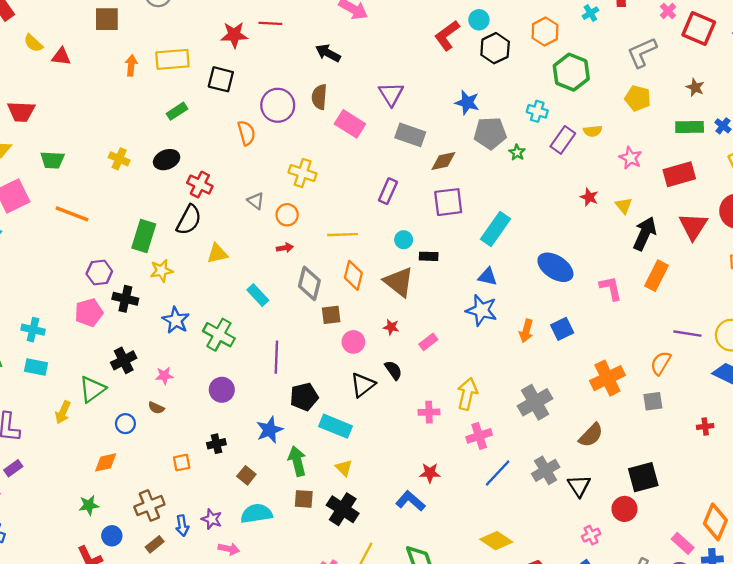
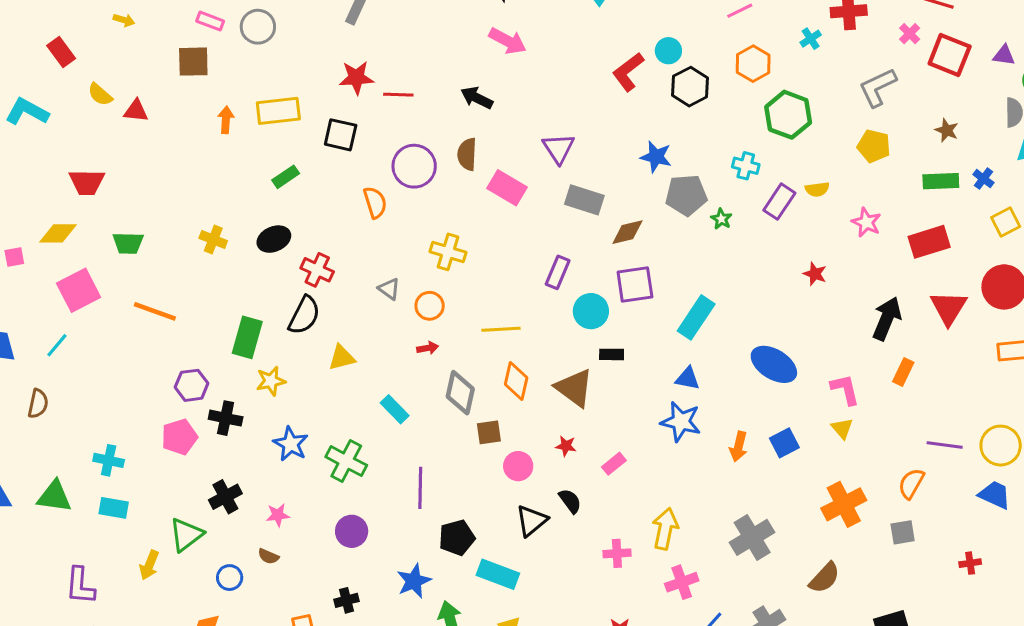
red line: (270, 23) -> (398, 95), moved
yellow triangle: (624, 206) -> (842, 428), moved
cyan circle: (404, 240) -> (591, 311), moved, size x1.5
orange rectangle: (656, 276) -> (903, 372), size x0.7

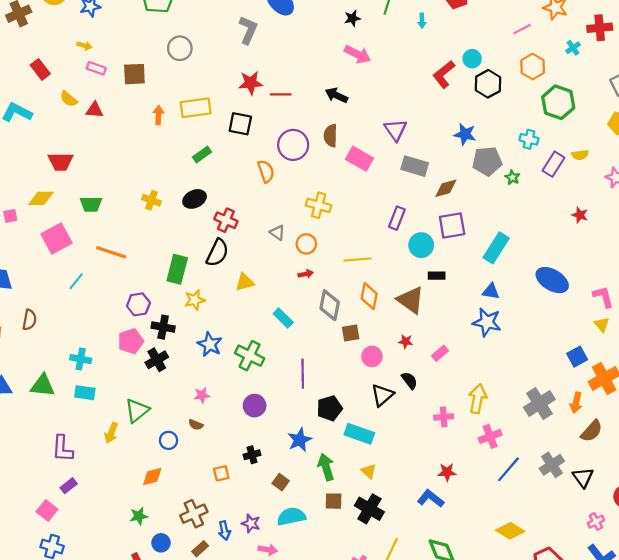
pink rectangle: (210, 21) -> (96, 68), moved
cyan line: (57, 345) -> (76, 281), moved
blue square: (784, 443) -> (577, 357), moved
orange arrow: (739, 447) -> (576, 403), moved
black cross: (225, 497) -> (157, 360), moved

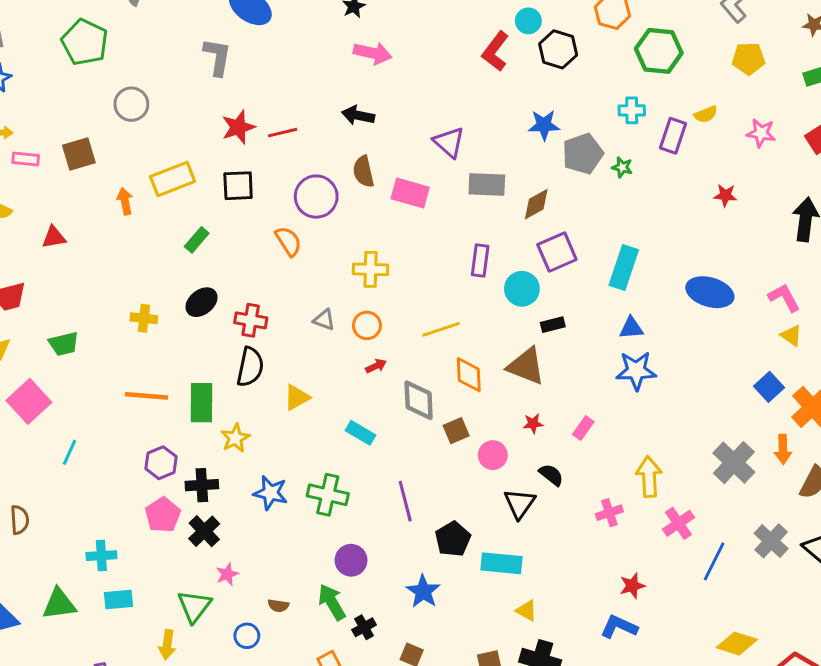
red triangle: (94, 110) -> (54, 237), moved
orange line: (111, 252) -> (147, 396), moved
pink star: (202, 395) -> (227, 574), moved
green arrow: (326, 467) -> (332, 602), moved

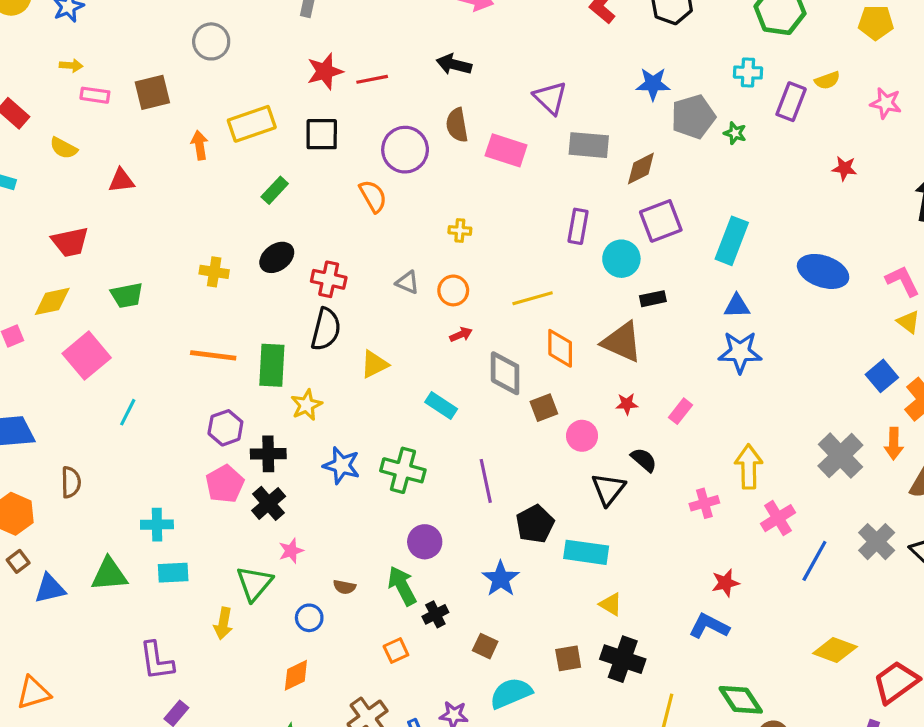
yellow cross: (371, 269) -> (460, 230), size x0.6

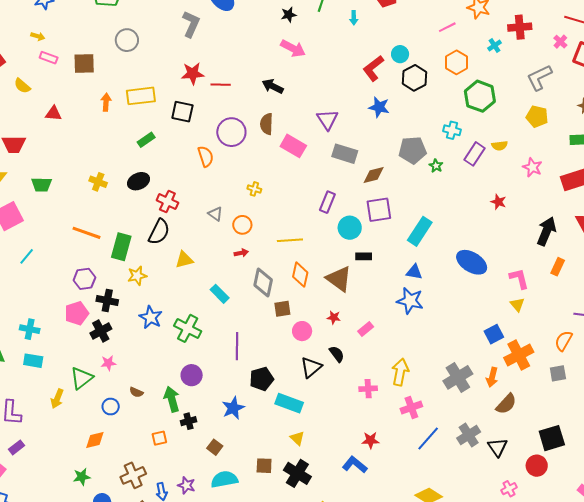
blue star: (653, 84) -> (379, 107), moved

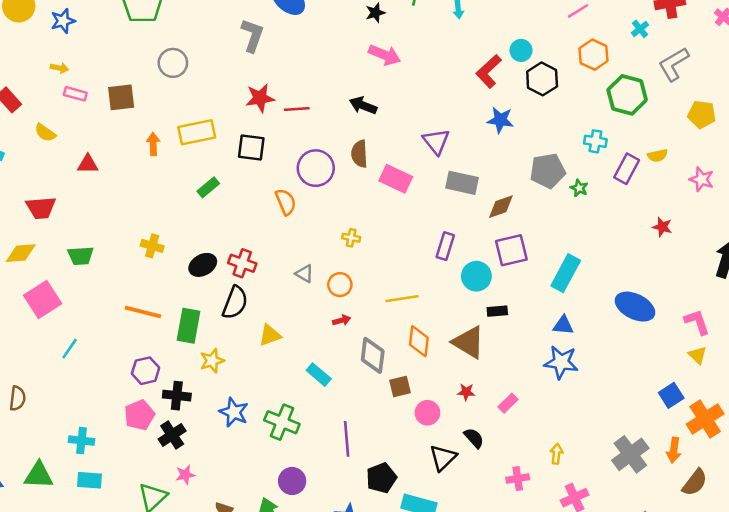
gray L-shape: (539, 78) -> (674, 64), moved
black ellipse: (139, 181) -> (203, 265), moved
yellow arrow: (400, 372) -> (556, 454), size x0.6

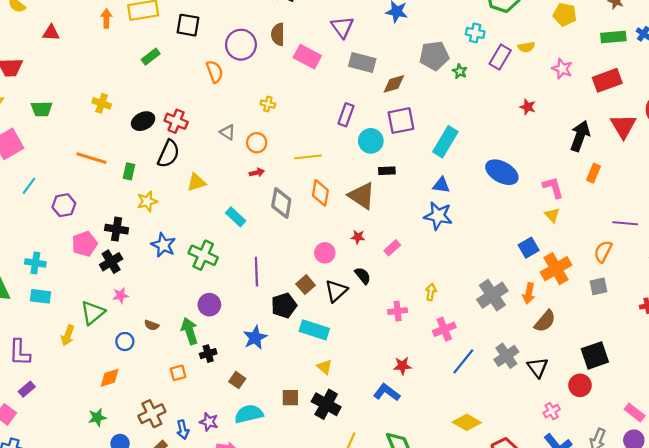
green rectangle: (189, 326) -> (129, 171), size x0.6
purple hexagon: (146, 371) -> (64, 205), moved
brown square: (400, 387) -> (306, 285), moved, turned -30

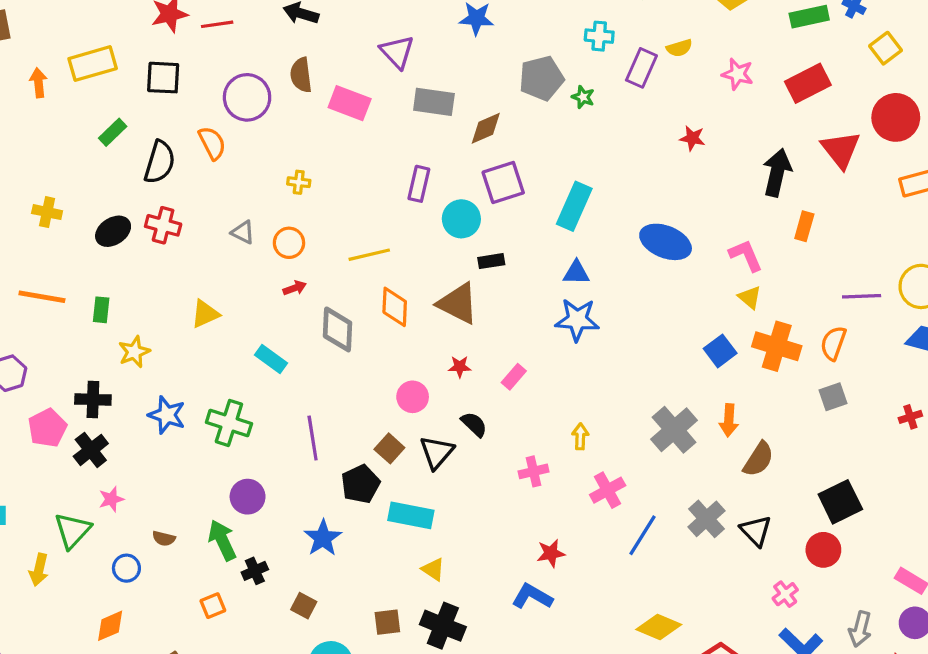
black semicircle: (169, 154) -> (160, 162), moved
orange cross: (556, 269) -> (777, 346), moved, turned -36

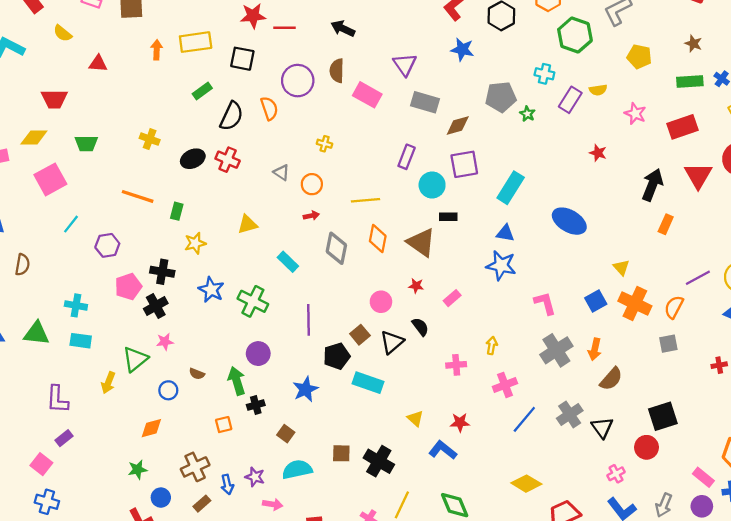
pink L-shape: (746, 255) -> (545, 303), moved
purple line: (862, 296) -> (698, 278), turned -35
yellow triangle: (433, 569) -> (415, 418), moved

